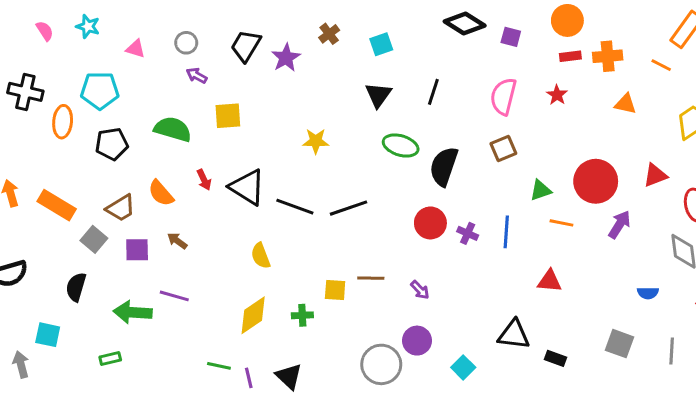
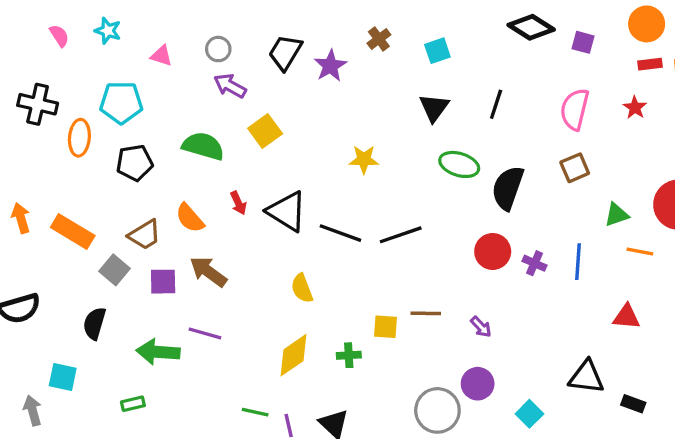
purple arrow: (197, 76) -> (230, 86), size x1.4
yellow square: (228, 116) -> (265, 131), turned -32
brown arrow: (177, 241) -> (208, 272), size x1.6

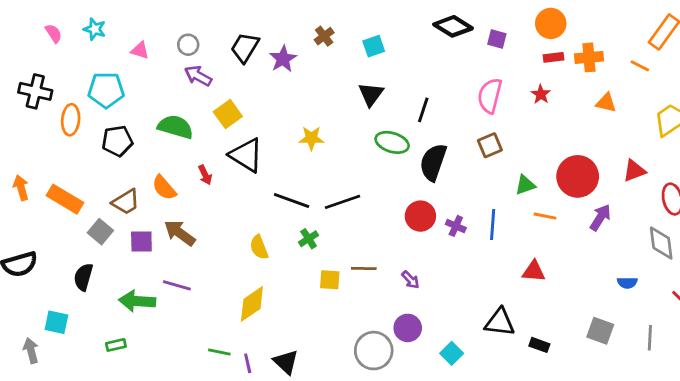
black line: (496, 104) -> (423, 110), moved
black triangle: (287, 211) -> (246, 155), moved
green cross: (349, 355) -> (309, 239), moved, turned -30

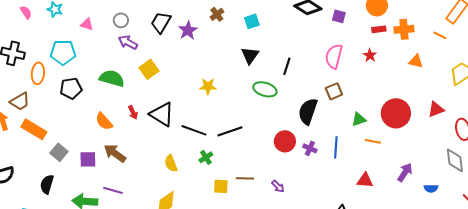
black triangle: (246, 155) -> (162, 114), moved
black semicircle: (433, 162) -> (308, 111), moved
brown trapezoid: (126, 202) -> (20, 101), moved
purple arrow: (600, 217) -> (405, 172), moved

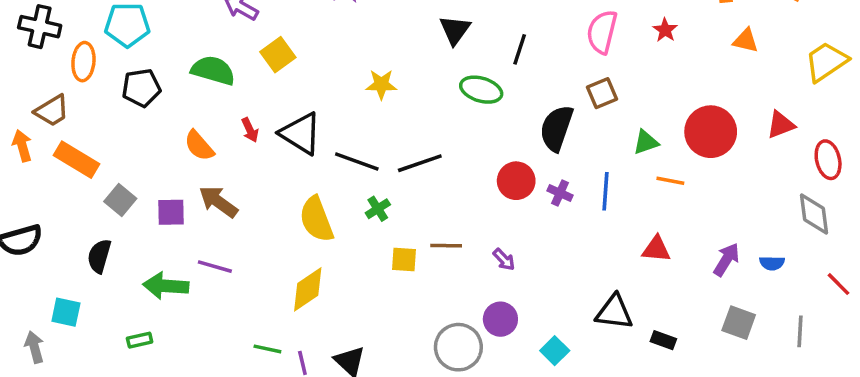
yellow semicircle: (171, 163) -> (316, 219), size x1.5
purple arrow: (405, 172) -> (726, 260), moved

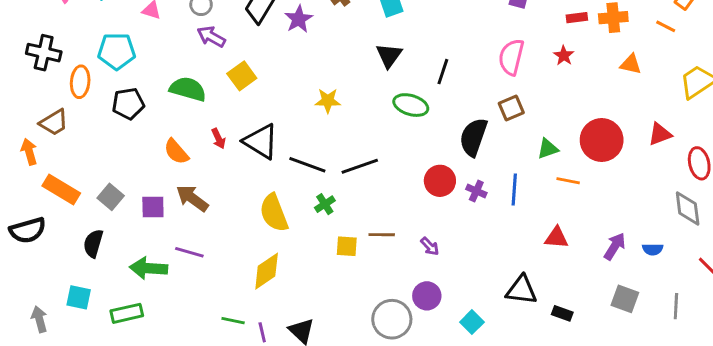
orange rectangle: (76, 160) -> (61, 190), moved
cyan square: (66, 312) -> (79, 297), moved
green rectangle: (140, 340) -> (127, 313), size x1.5

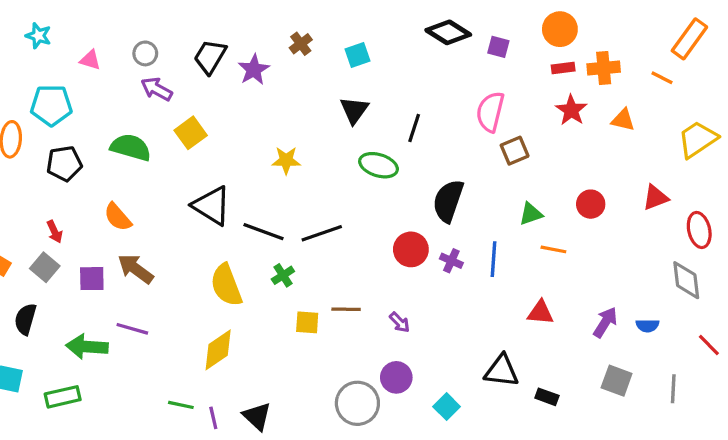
red star: (564, 56) -> (571, 110), moved, size x1.4
brown square: (511, 108) -> (515, 151), moved
red arrow: (219, 139) -> (55, 232), moved
red circle: (602, 140) -> (591, 204), size x0.6

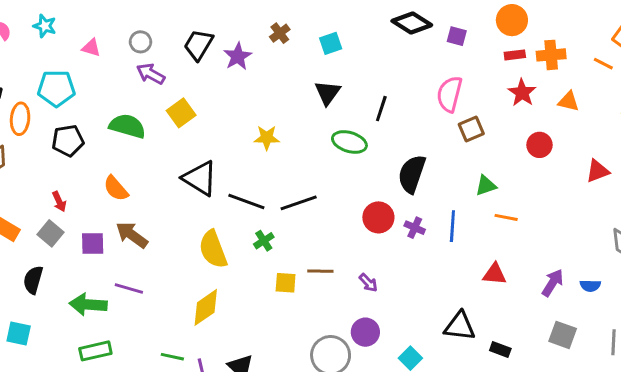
red circle: (591, 204) -> (539, 145), moved
green rectangle: (63, 397) -> (95, 351), moved

